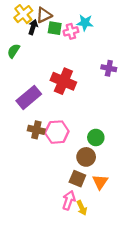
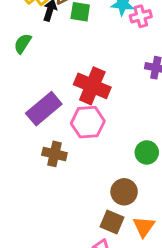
pink cross: (71, 31) -> (141, 16), moved
pink hexagon: (57, 132) -> (88, 122), moved
green circle: (96, 137) -> (147, 152), moved

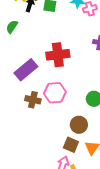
red cross: (92, 86) -> (58, 55), turned -30
pink hexagon: (88, 122) -> (55, 93), moved

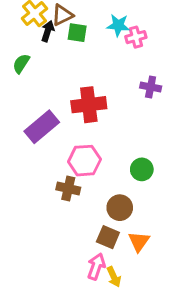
brown cross: (33, 100) -> (68, 189), moved

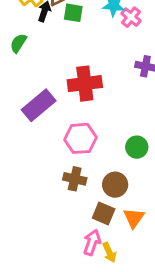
pink cross: (136, 37) -> (131, 17), turned -36
brown cross: (68, 189) -> (75, 179), moved

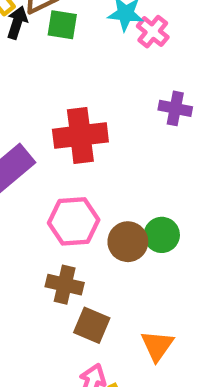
brown circle: (115, 185) -> (128, 242), moved
brown square: (104, 213) -> (92, 325), moved

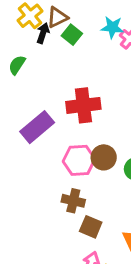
green square: (62, 25) -> (72, 35), turned 30
brown circle: (128, 242) -> (104, 157), moved

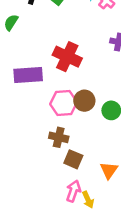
red cross: (83, 105) -> (67, 57), turned 32
purple rectangle: (37, 127) -> (28, 75), turned 36

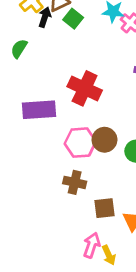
brown square: (73, 159) -> (105, 208), moved, turned -30

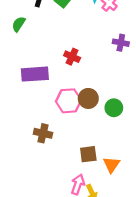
red cross: (85, 88) -> (72, 57), size x0.6
brown cross: (75, 182) -> (43, 133), moved

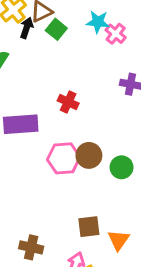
brown cross: (43, 133) -> (31, 247), moved

